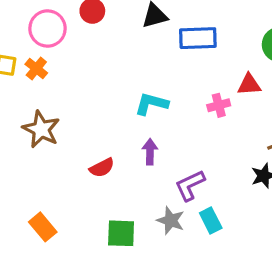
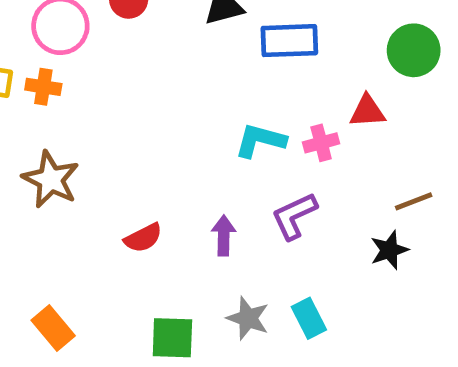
orange cross: (36, 69) -> (43, 87), turned -30
cyan L-shape: (152, 104) -> (260, 140), moved
purple arrow: (150, 152) -> (224, 235), moved
purple L-shape: (190, 185) -> (294, 216), moved

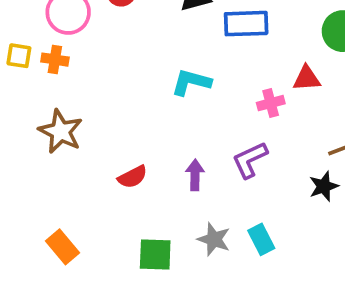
cyan L-shape: (260, 140) -> (191, 82), moved

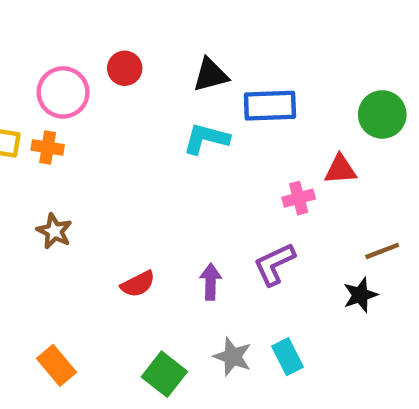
cyan L-shape: (191, 82) -> (206, 139), moved
brown star: (61, 131) -> (54, 231), size x0.7
green square: (155, 254) -> (164, 374), turned 36

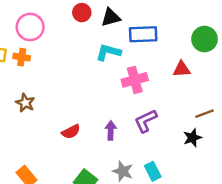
red circle: (125, 68) -> (82, 13), moved
pink cross: (299, 198) -> (135, 80), moved, size x1.5

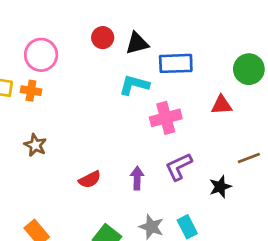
black star: (192, 138) -> (220, 187), moved

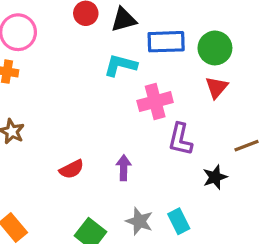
green circle: (249, 69) -> (215, 48), moved
red triangle: (222, 105) -> (217, 87), turned -45
purple L-shape: (179, 167) -> (180, 139), moved, turned -52

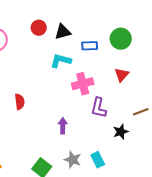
blue rectangle: (166, 42) -> (90, 46), size x0.7
green circle: (215, 48) -> (121, 39), moved
red semicircle: (72, 169) -> (20, 102), moved, turned -70

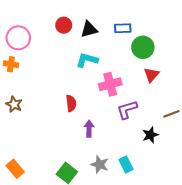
green circle: (121, 39) -> (143, 47), moved
blue rectangle: (90, 46) -> (123, 28), moved
red semicircle: (20, 102) -> (71, 103), moved
purple L-shape: (99, 108) -> (127, 110), turned 60

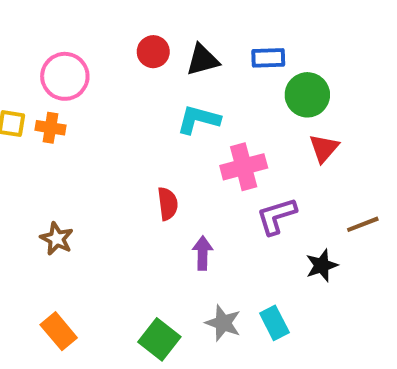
brown star: (14, 104) -> (57, 239), moved

